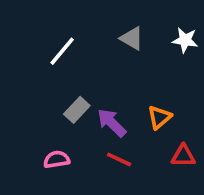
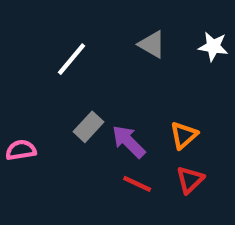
red triangle: (183, 156) -> (190, 180), moved, turned -45
pink semicircle: (57, 159) -> (21, 150), moved

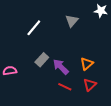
gray triangle: (152, 44) -> (72, 21), turned 40
white star: (213, 46) -> (101, 11), moved

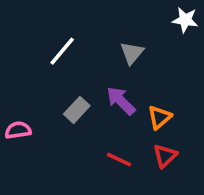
gray triangle: (72, 21) -> (132, 53), moved
purple arrow: (61, 67) -> (121, 101), moved

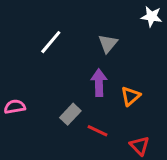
purple arrow: (121, 101) -> (99, 83), turned 44
gray rectangle: (77, 110) -> (70, 114), moved
red triangle: (165, 156) -> (140, 146), moved, turned -30

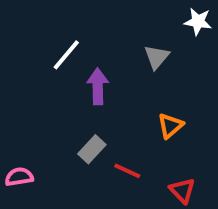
gray triangle: (108, 44) -> (157, 57), moved
purple arrow: (99, 83) -> (98, 86), moved
pink semicircle: (15, 107) -> (19, 177), moved

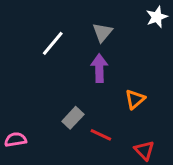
white star: (198, 22) -> (157, 17), turned -30
gray triangle: (157, 57) -> (102, 32), moved
purple arrow: (98, 86) -> (99, 68), moved

